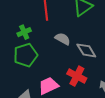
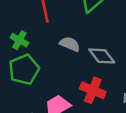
green cross: (24, 32) -> (19, 40), turned -32

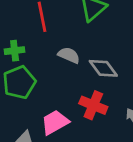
green cross: (19, 40) -> (15, 51), turned -36

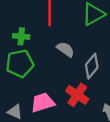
gray diamond: (103, 68) -> (92, 66), turned 65

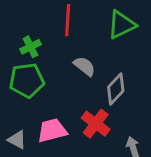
green cross: (21, 36) -> (31, 47), turned -35

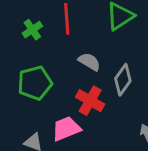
green cross: (31, 47) -> (32, 30), moved
red cross: (96, 124) -> (90, 101), moved

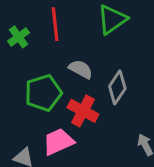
green pentagon: (35, 83) -> (43, 93), moved

